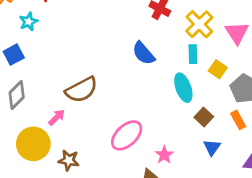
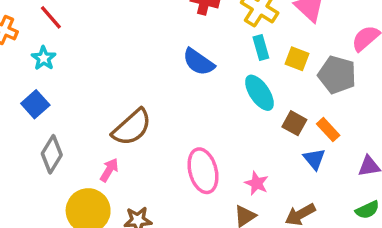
orange rectangle: (238, 120) -> (328, 130), moved
pink ellipse: (127, 135) -> (203, 171), turned -48

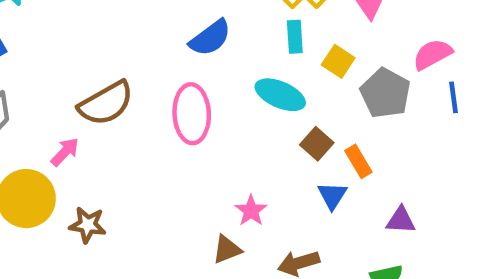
blue semicircle: (198, 62) -> (210, 38), turned -84
cyan ellipse: (259, 93) -> (280, 95), turned -45
pink ellipse: (203, 171) -> (192, 114), moved

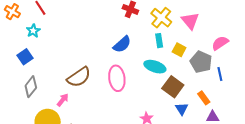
blue line: (453, 97) -> (220, 74), moved
brown square: (317, 144) -> (173, 87), size x1.5
orange rectangle: (358, 161) -> (204, 98), moved

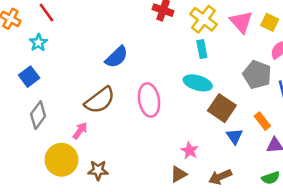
blue semicircle: (122, 44) -> (117, 57), moved
yellow square: (179, 50) -> (270, 22), moved

